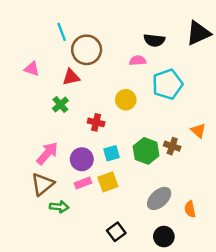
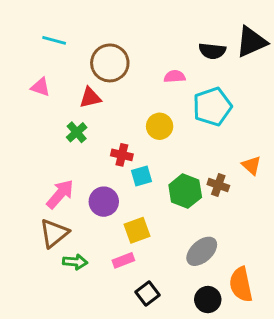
cyan line: (62, 32) -> (54, 40), moved, turned -54
black semicircle: (154, 40) -> (212, 51), moved
cyan square: (112, 153) -> (141, 176), moved
pink rectangle: (83, 183) -> (123, 260), moved
orange semicircle: (190, 209) -> (241, 284), moved, size x1.6

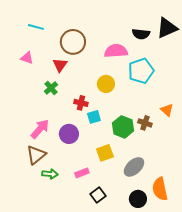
pink semicircle: (175, 77) -> (116, 51), size x1.6
red triangle: (90, 98) -> (60, 65), turned -42
yellow square: (137, 230) -> (105, 153), moved

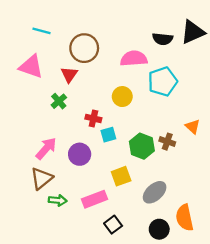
pink triangle: (27, 58) -> (31, 67), size x1.6
pink rectangle: (82, 173) -> (95, 199), size x1.5

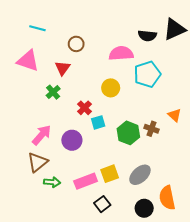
brown circle: (84, 48) -> (76, 44), size x0.6
red cross: (93, 118) -> (84, 108), turned 32
yellow square: (121, 176) -> (110, 174), moved

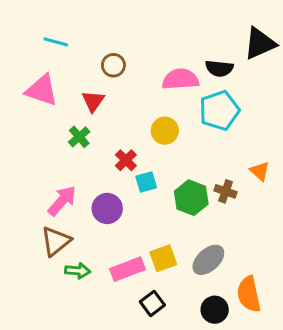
black semicircle: (147, 36) -> (219, 68), moved

